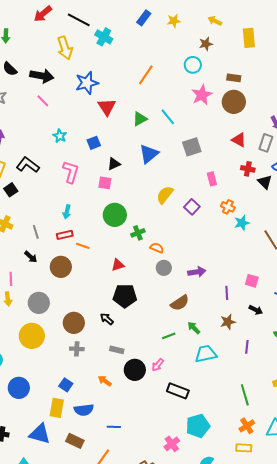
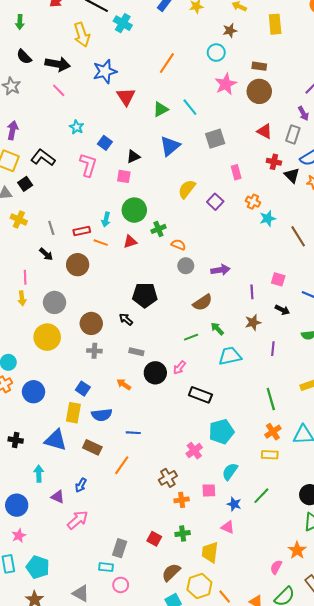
blue square: (94, 143) -> (105, 143), moved, turned -32
cyan arrow: (67, 212) -> (106, 220), moved
red triangle: (118, 265) -> (130, 242), moved

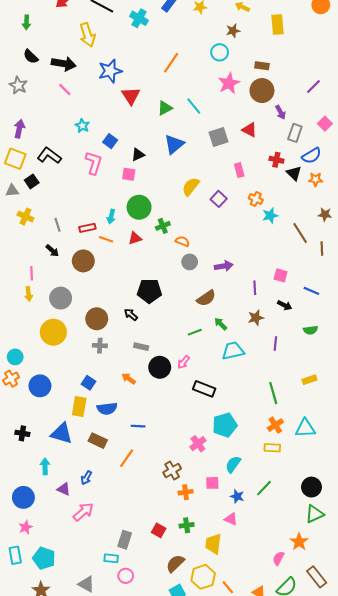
cyan cross: (123, 23) -> (139, 18), moved
purple arrow: (303, 113) -> (281, 112), moved
red triangle: (265, 131) -> (250, 130), moved

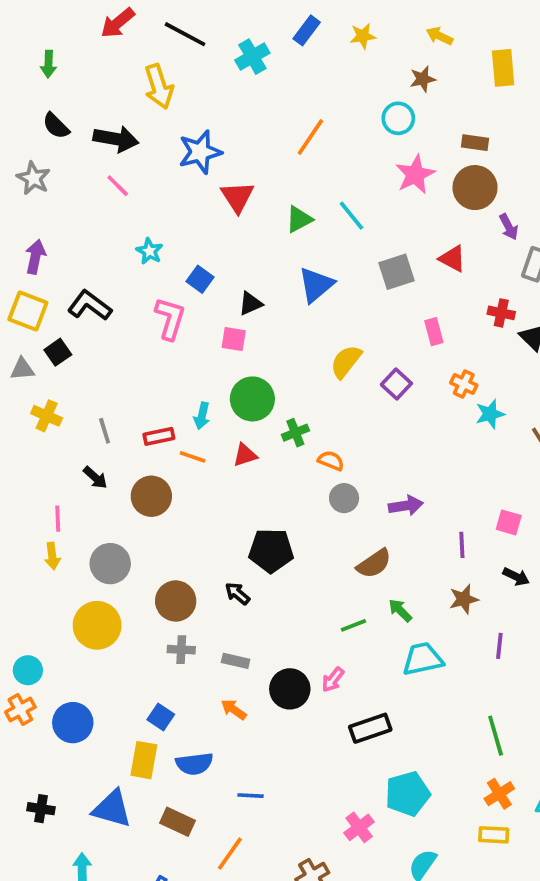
cyan cross: (139, 18) -> (252, 57), turned 30
gray rectangle: (141, 347) -> (236, 661), moved
black rectangle: (204, 389) -> (370, 728), turned -40

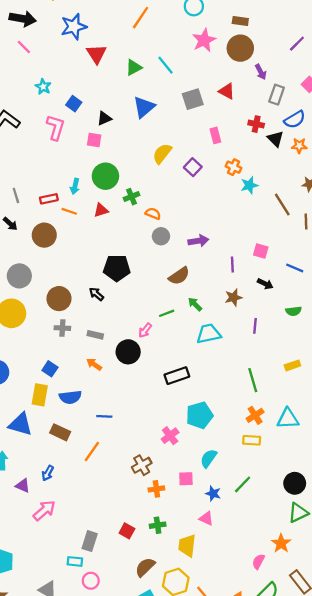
pink arrow: (333, 680) -> (145, 330), moved

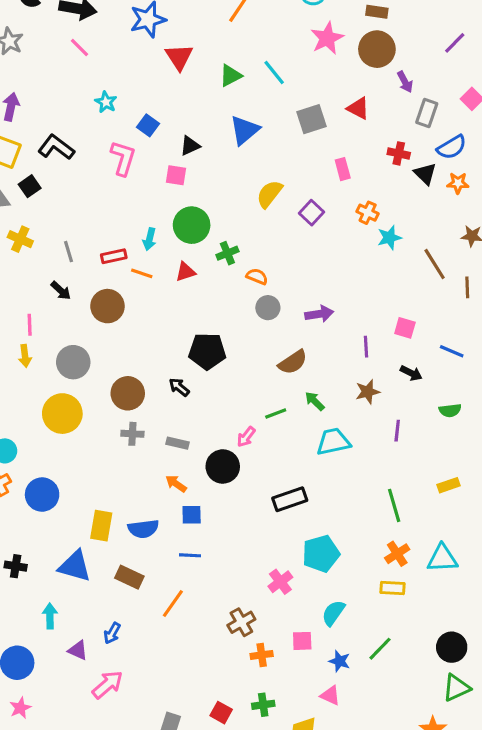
blue square: (50, 369) -> (192, 515), moved, turned -35

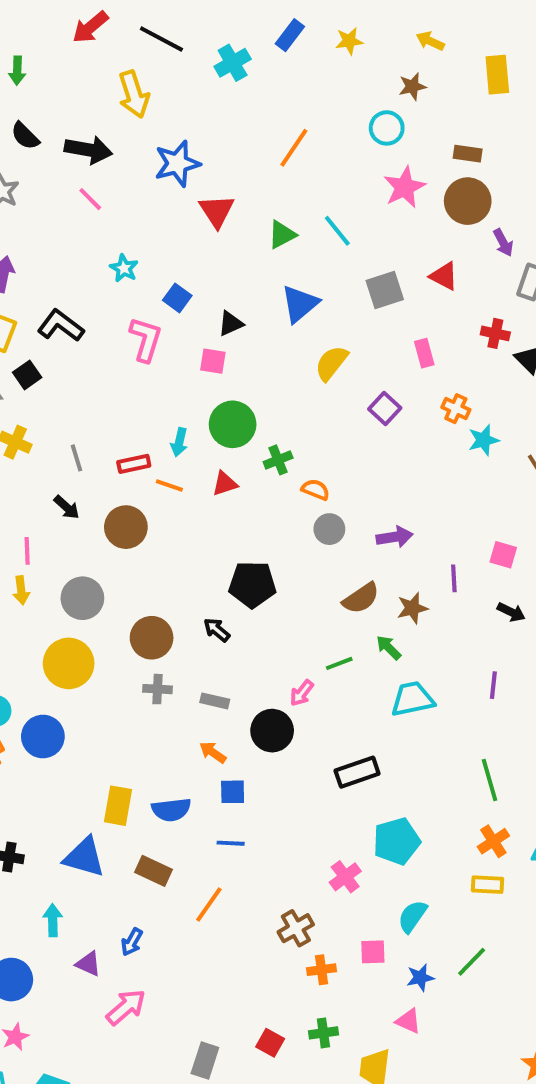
yellow semicircle: (269, 194) -> (331, 363), moved
brown star: (368, 392) -> (412, 608), moved
blue circle: (42, 495) -> (43, 737), moved
blue star: (340, 661) -> (420, 978), turned -30

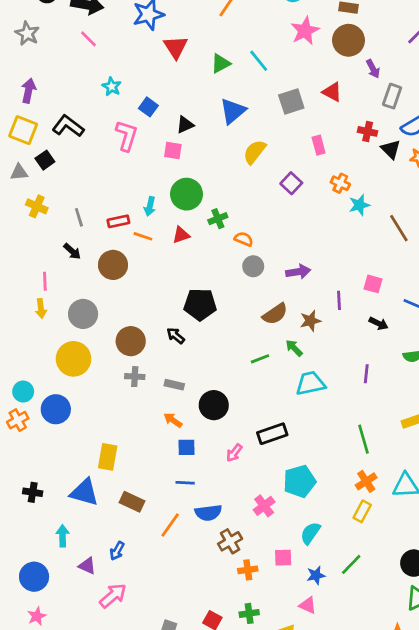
pink arrow: (302, 693) -> (234, 453), moved
blue semicircle: (171, 810) -> (208, 513), moved
yellow rectangle: (487, 885) -> (362, 511), turned -65

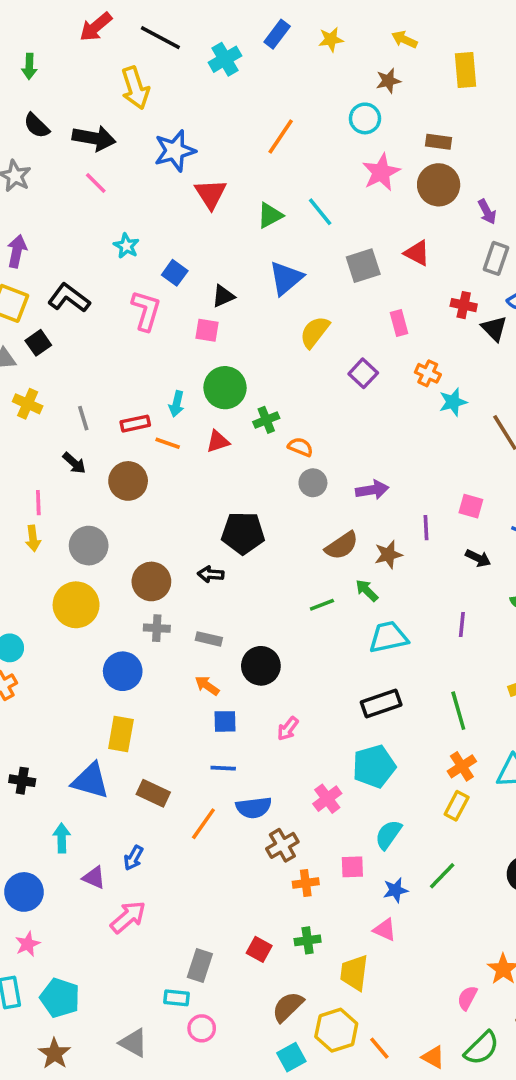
purple arrow: (373, 69) -> (487, 212), moved
black arrow: (176, 336) -> (211, 574), turned -36
blue circle: (56, 409) -> (123, 671), moved
black rectangle: (272, 434) -> (381, 704), moved

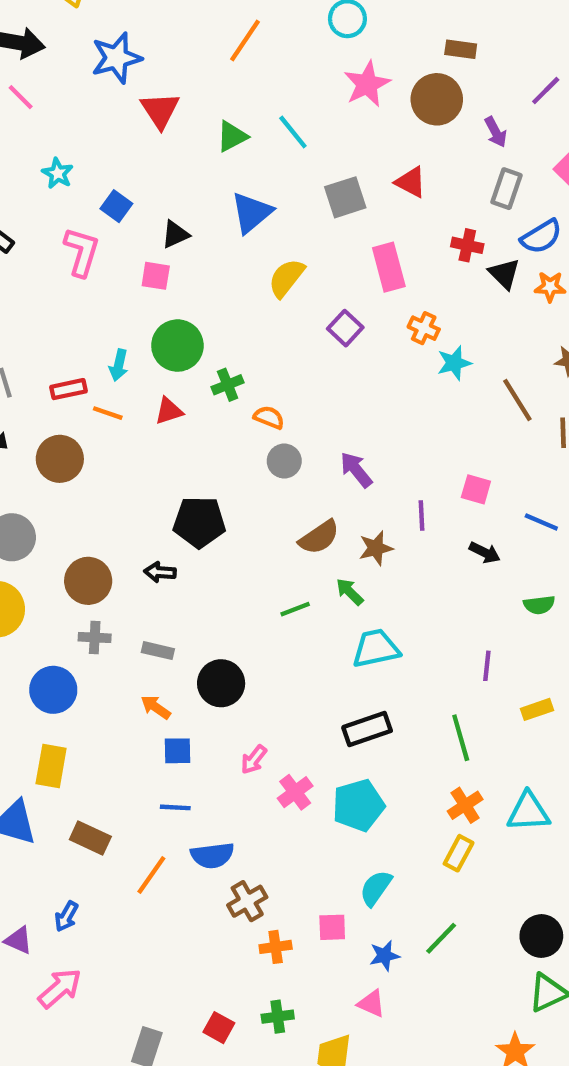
brown rectangle: (439, 142) -> (461, 49), moved
pink rectangle: (399, 323) -> (389, 267), size x1.5
purple arrow: (372, 490) -> (356, 470), turned -120
purple line: (462, 625) -> (487, 666), moved
pink cross: (327, 799) -> (295, 792), moved

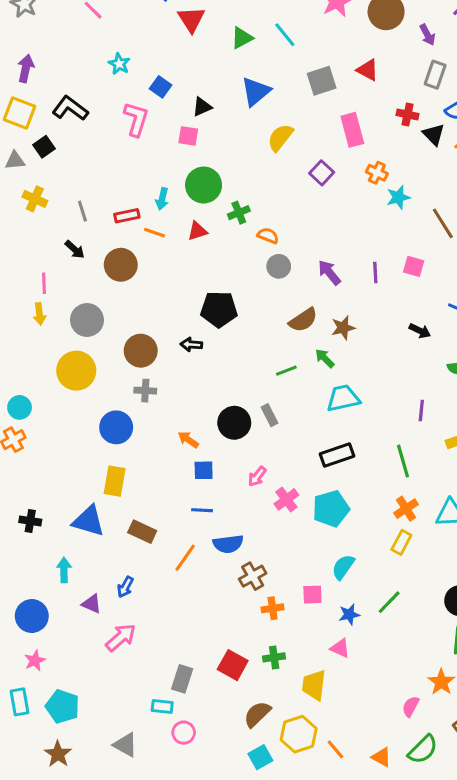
pink square: (476, 489) -> (414, 266), moved
purple line: (422, 515) -> (375, 272), moved
gray rectangle: (158, 651) -> (270, 415), moved, turned 50
red square: (219, 1028) -> (233, 665), size x1.4

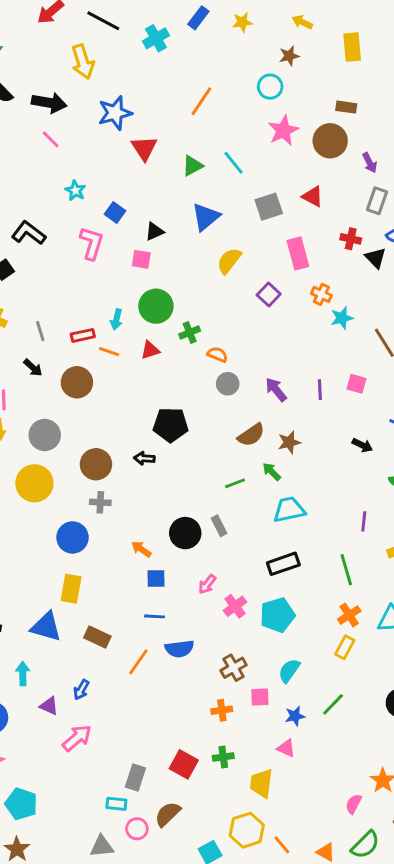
brown cross: (253, 576) -> (234, 668), moved
brown semicircle: (257, 714) -> (168, 814), moved
gray triangle: (125, 745) -> (102, 846), moved, turned -35

